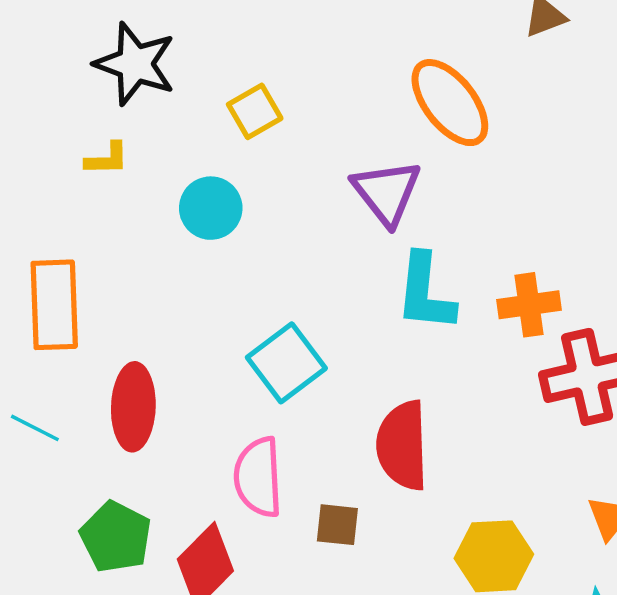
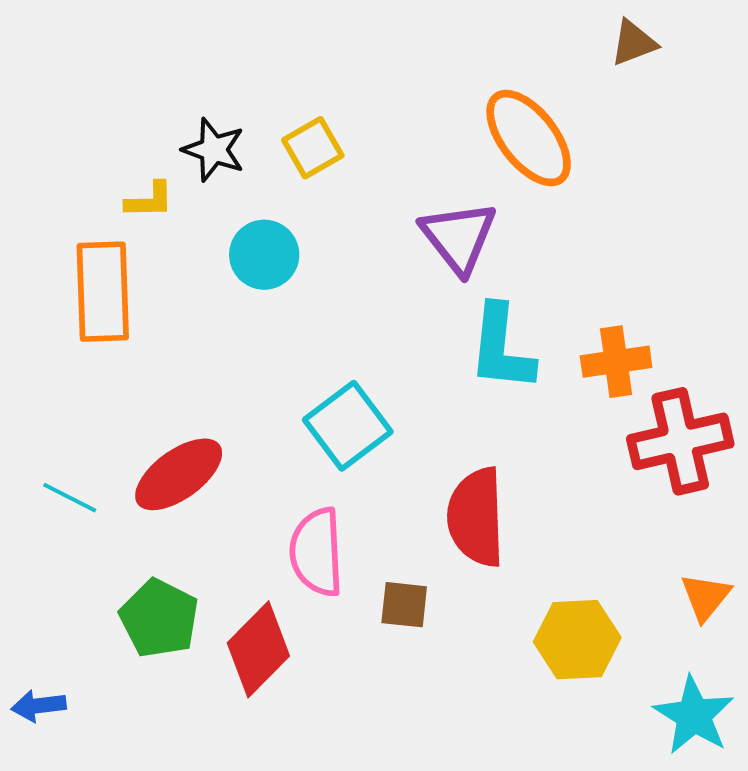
black star: (135, 64) -> (214, 150), moved, size x0.7
orange rectangle: (54, 305) -> (103, 292), moved
red ellipse: (133, 407) -> (179, 474), turned 52

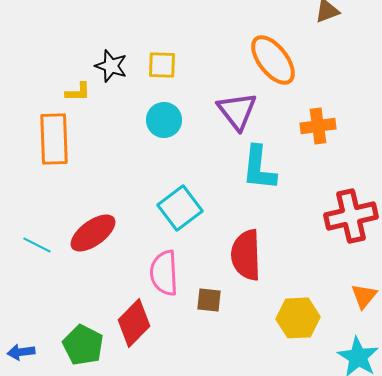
yellow square: (313, 148) -> (162, 65), turned 32
cyan circle: (264, 255) -> (164, 120), moved
orange cross: (616, 362) -> (318, 126), moved
green pentagon: (159, 618) -> (83, 345), moved

